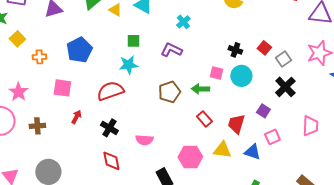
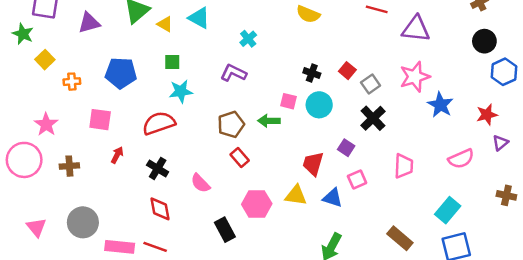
green square: (133, 41) -> (172, 62), moved
blue pentagon: (79, 50) -> (121, 73), turned 30
red rectangle: (204, 119) -> (240, 157), moved
pink semicircle: (144, 140) -> (200, 183), turned 42

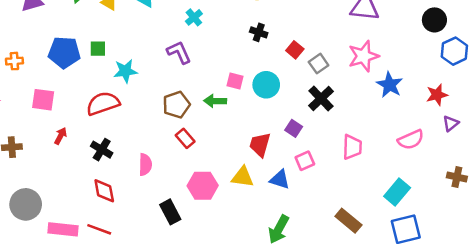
green square: (172, 62) -> (98, 49), moved
purple L-shape: (233, 73) -> (179, 52), turned 40
black cross: (312, 73) -> (259, 32), moved
pink semicircle: (200, 183) -> (145, 165), turned -135

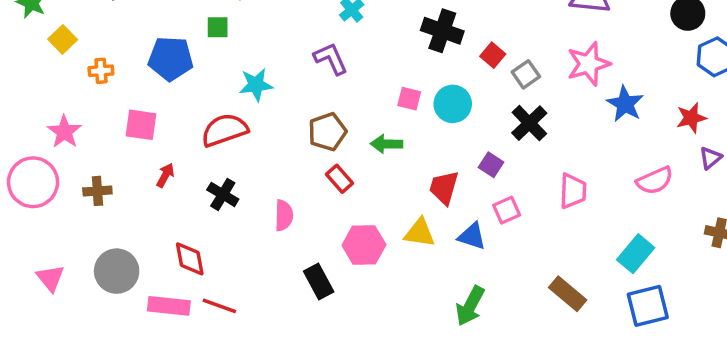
black cross: (259, 32) -> (442, 31), size x1.6
green square: (98, 49) -> (218, 27), moved
green arrow: (215, 101) -> (387, 144), moved
red diamond: (104, 191) -> (190, 259), moved

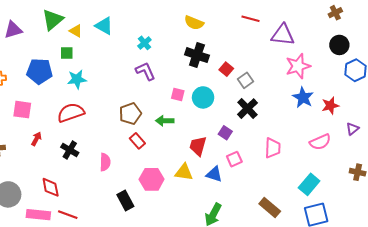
purple L-shape: (331, 59) -> (145, 71), moved
pink star: (589, 64) -> (298, 66), moved
cyan star: (256, 85) -> (77, 79), moved
red star: (691, 118) -> (330, 106), moved

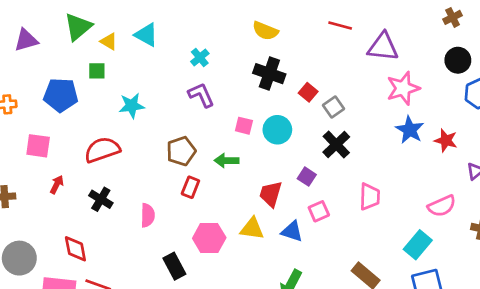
cyan star: (77, 79) -> (132, 106), moved
red star: (330, 106) -> (446, 140), turned 30
red rectangle: (137, 141) -> (190, 187), turned 63
pink semicircle: (320, 142) -> (442, 206), moved

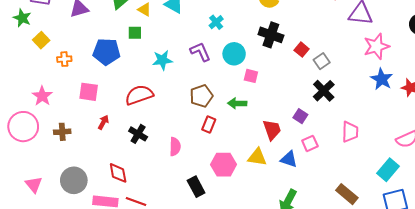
purple L-shape: (201, 95) -> (200, 52), moved
cyan circle: (277, 130) -> (234, 54), moved
red trapezoid: (271, 194) -> (272, 130), turned 145

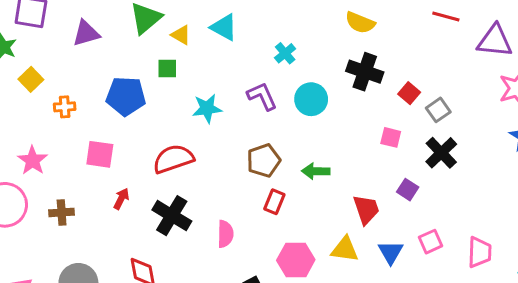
pink square: (251, 76) -> (391, 137), moved
pink trapezoid: (350, 132) -> (480, 252), moved
black cross: (138, 134) -> (172, 216), size x1.4
pink square: (310, 143) -> (431, 242), moved
blue triangle: (289, 159) -> (391, 252), turned 42

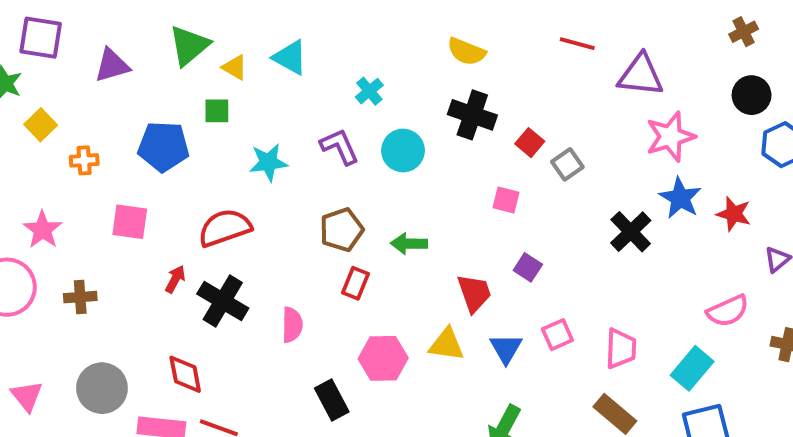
black cross: (441, 153) -> (631, 232), moved
red arrow: (121, 199) -> (175, 279), moved

